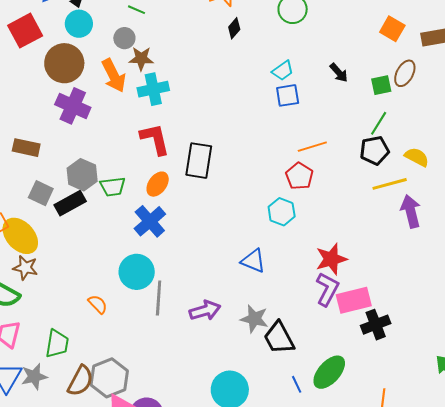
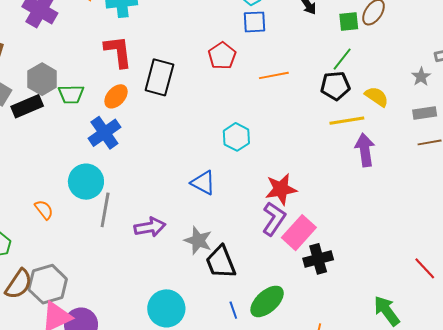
red pentagon: (299, 176) -> (222, 56), moved
pink rectangle: (354, 300) -> (299, 233), turned -40

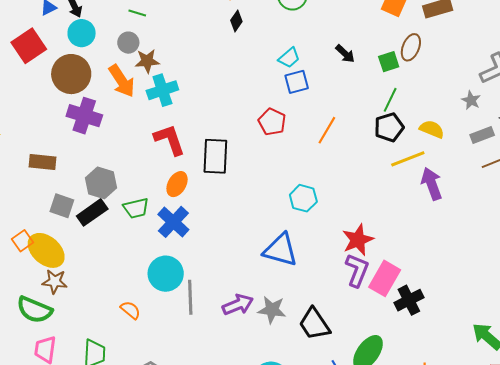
orange line: (274, 75) -> (327, 130), turned -36
green trapezoid: (71, 94) -> (136, 208), moved
blue triangle: (203, 183) -> (280, 250), size x1.4
gray star: (198, 241) -> (272, 310), moved

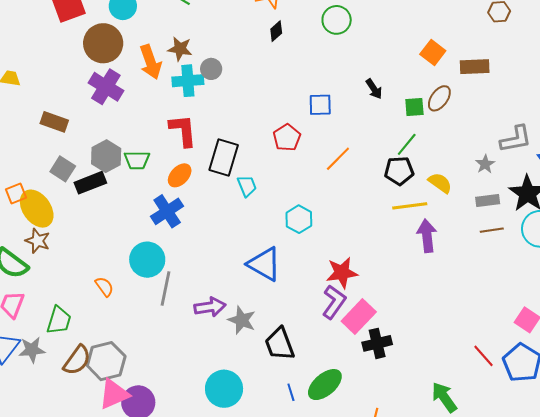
gray circle: (128, 43) -> (211, 69), moved
cyan trapezoid: (289, 58) -> (247, 186), moved, turned -85
green trapezoid: (136, 208) -> (137, 160), moved

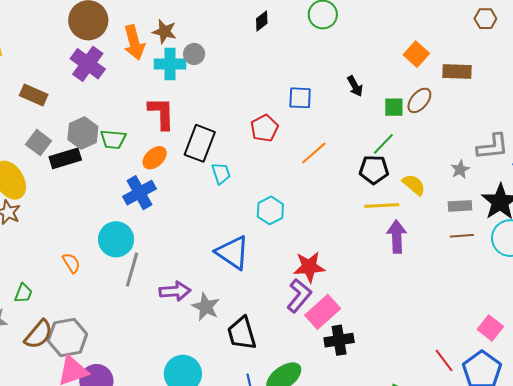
green trapezoid: (59, 320) -> (23, 293), size x0.7

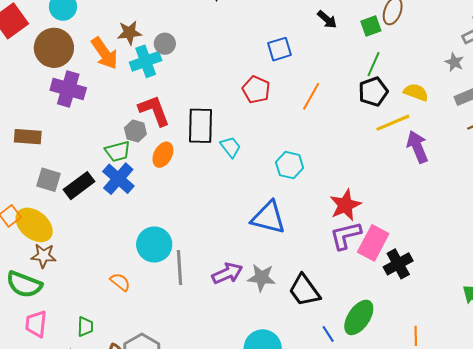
gray hexagon: (83, 133) -> (135, 131), moved, size x0.7
blue cross: (139, 193) -> (118, 179), moved
purple L-shape: (299, 296) -> (346, 235), turned -124

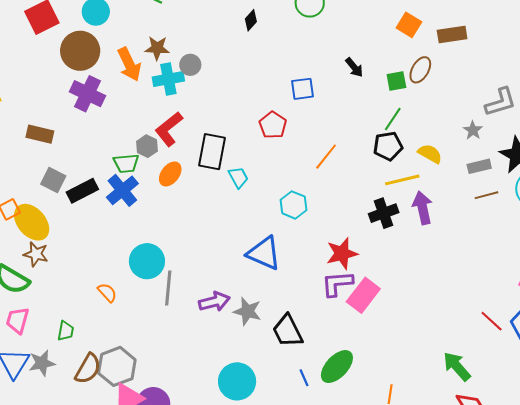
orange line: (311, 96) -> (326, 157), moved
red L-shape: (154, 111) -> (169, 129), turned -117
black cross: (398, 264) -> (384, 213), moved

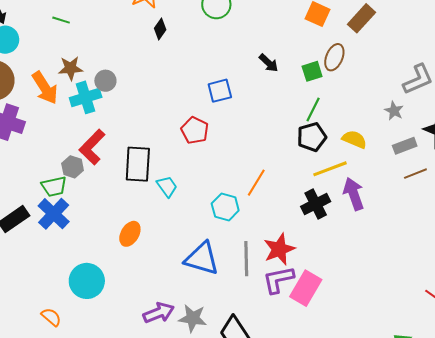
brown rectangle: (452, 35) -> (361, 18), turned -32
orange line: (326, 157) -> (256, 183), moved
orange ellipse: (170, 174) -> (130, 234), moved
gray line: (168, 288) -> (246, 259), moved

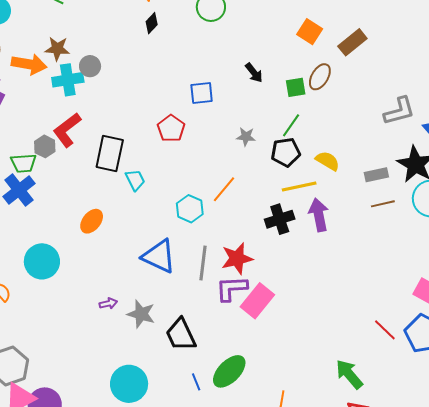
orange arrow: (45, 88) -> (29, 64), turned -56
gray star: (394, 111) -> (246, 137), moved, turned -30
purple arrow: (159, 313) -> (108, 303), size x0.6

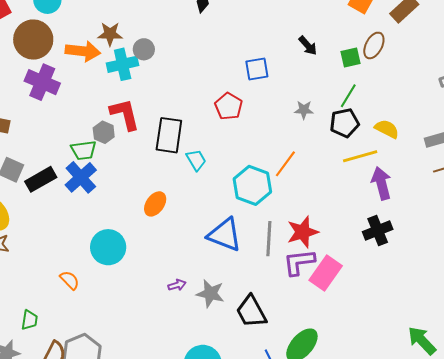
red L-shape: (67, 130) -> (125, 114), turned 117
cyan hexagon: (190, 209) -> (252, 185), size x1.4
black cross: (280, 219) -> (378, 230), moved

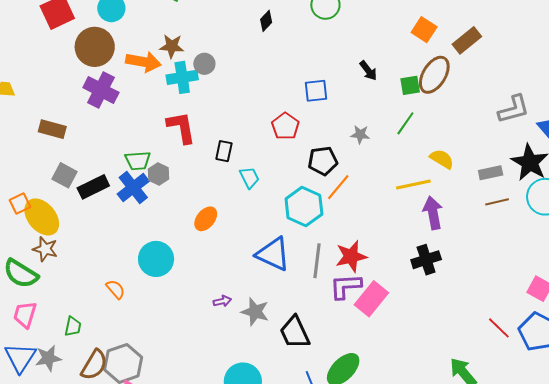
brown ellipse: (374, 45) -> (434, 75), size x1.4
black pentagon: (345, 123) -> (323, 161), moved
gray hexagon: (104, 132) -> (158, 174), moved
black rectangle: (169, 135) -> (224, 151), size x0.6

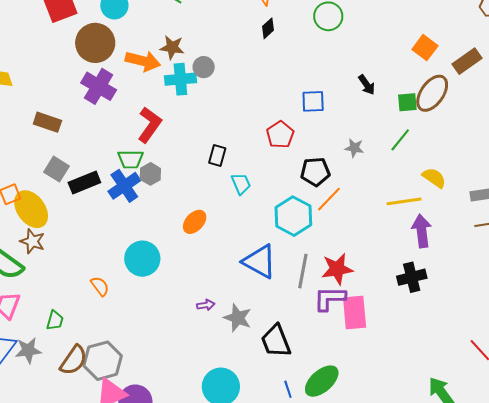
red L-shape: (181, 127) -> (150, 125), moved, turned 42
pink rectangle: (371, 299) -> (355, 313), turned -48

